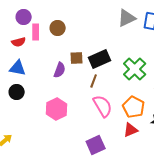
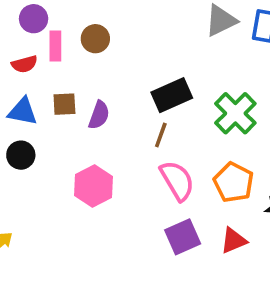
brown square: (77, 58) -> (64, 104), moved
red triangle: (131, 130) -> (234, 241), moved
purple square: (96, 145) -> (183, 237), moved

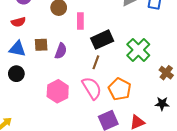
pink rectangle: (55, 46) -> (80, 21), moved
pink semicircle: (177, 181) -> (92, 88), moved
orange pentagon: (234, 182) -> (120, 89), moved

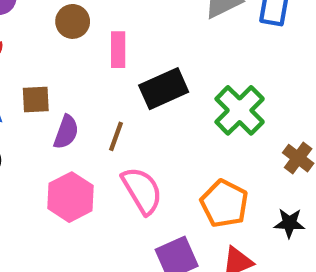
purple semicircle: (61, 51) -> (66, 132), moved
brown line: (96, 62) -> (116, 136), moved
orange pentagon: (120, 89) -> (224, 204), moved

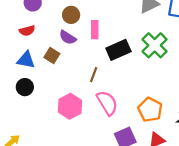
brown square: (36, 99) -> (52, 55), turned 35
green cross: (240, 110) -> (155, 45), moved
purple semicircle: (66, 132) -> (68, 37), moved, turned 102

